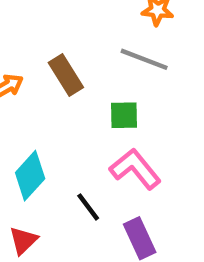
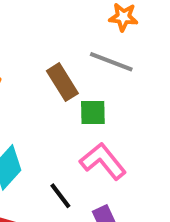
brown rectangle: (66, 75) -> (62, 82), moved

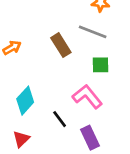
green square: (93, 113) -> (101, 65), moved

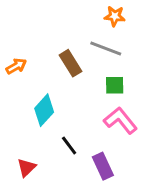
pink L-shape: (87, 97) -> (121, 121), moved
cyan diamond: (25, 101) -> (44, 110), moved

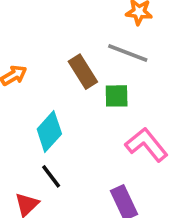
green square: (115, 85) -> (117, 96), moved
black line: (69, 145) -> (51, 176), moved

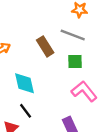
green square: (117, 96) -> (75, 61), moved
cyan diamond: (49, 131) -> (24, 83), turned -55

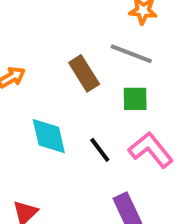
black line: (26, 111) -> (100, 150), moved

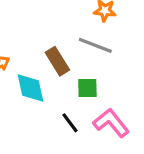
green square: (135, 99) -> (87, 88), moved
cyan diamond: (49, 136) -> (31, 88), moved

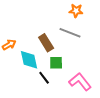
green square: (87, 88) -> (56, 63), moved
black line: (70, 123) -> (44, 78), moved

